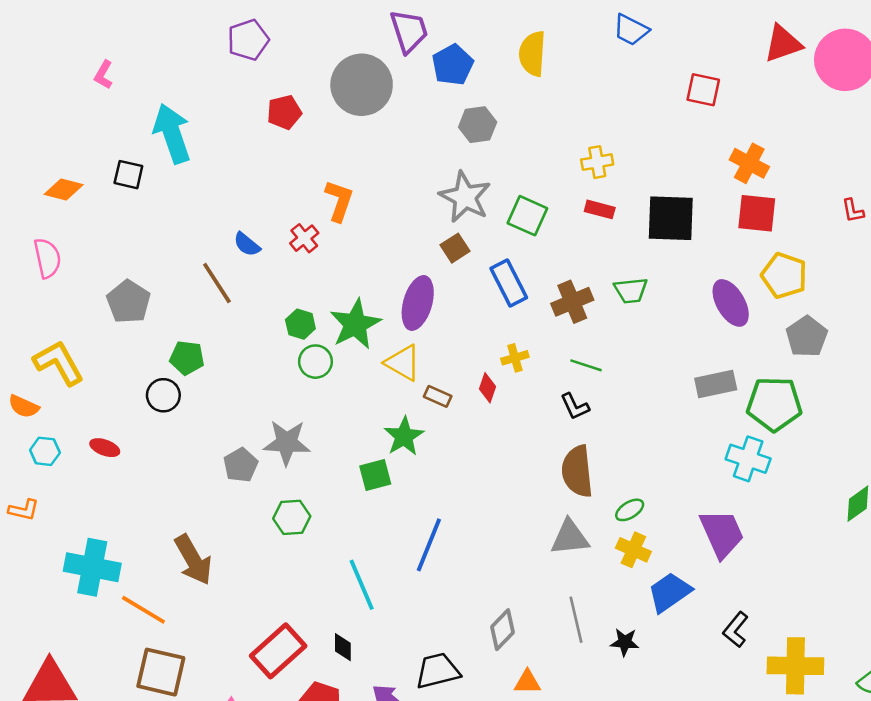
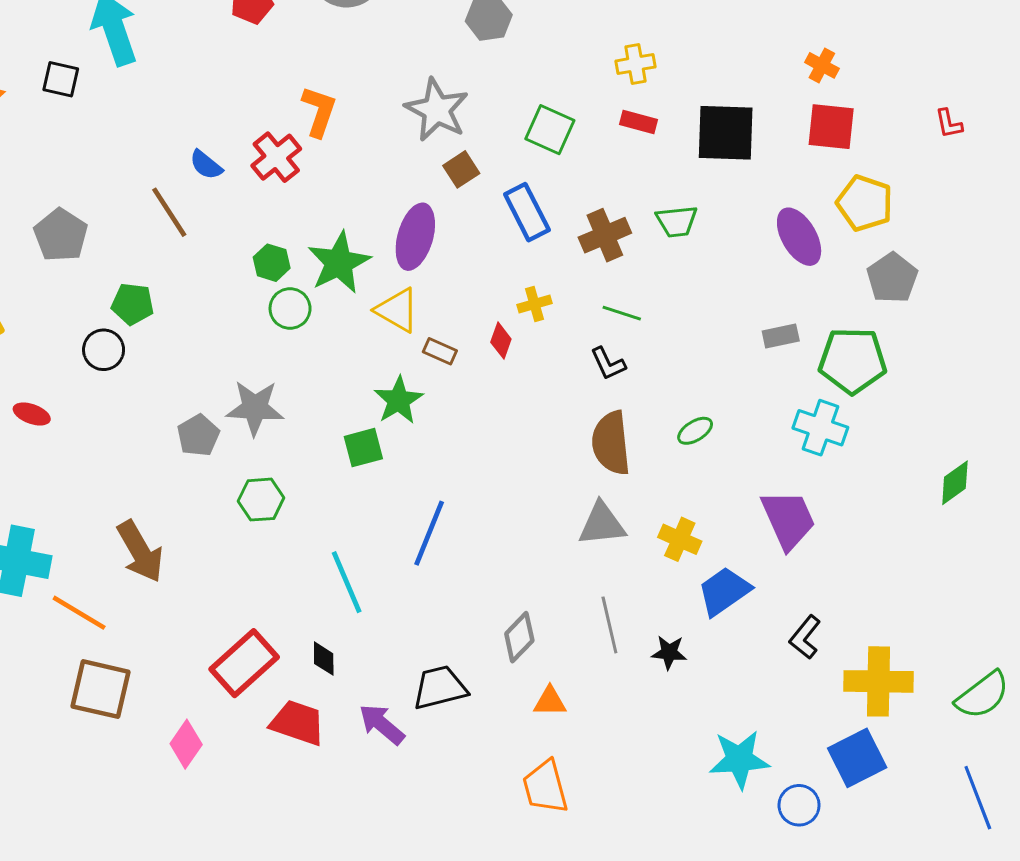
orange cross: (749, 163) -> (822, 65), size x0.7
gray star: (465, 197) -> (437, 110), moved
red cross: (304, 238) -> (276, 157), size x1.4
gray rectangle: (716, 384) -> (781, 336), size x0.7
green ellipse: (630, 510) -> (695, 431), moved

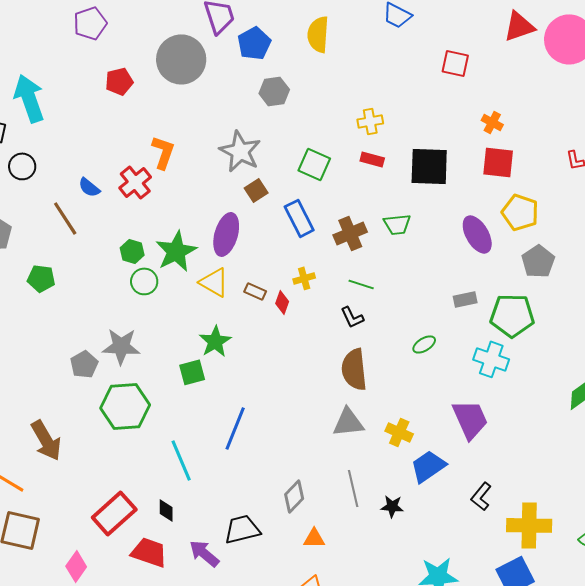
black circle: (104, 350) -> (22, 166), moved
brown rectangle: (440, 351) -> (255, 291), moved
green ellipse: (695, 431) -> (424, 344), moved
green hexagon: (261, 500) -> (125, 406), size x1.6

